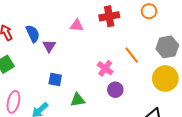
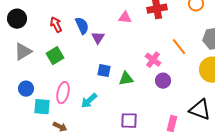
green triangle: (78, 100) -> (126, 79), moved

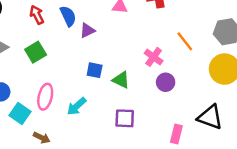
purple triangle: (98, 38) -> (87, 30), turned 32
green triangle: (126, 79) -> (121, 80), turned 35
cyan square: (42, 107) -> (20, 114), turned 30
purple square: (129, 121) -> (125, 118), moved

